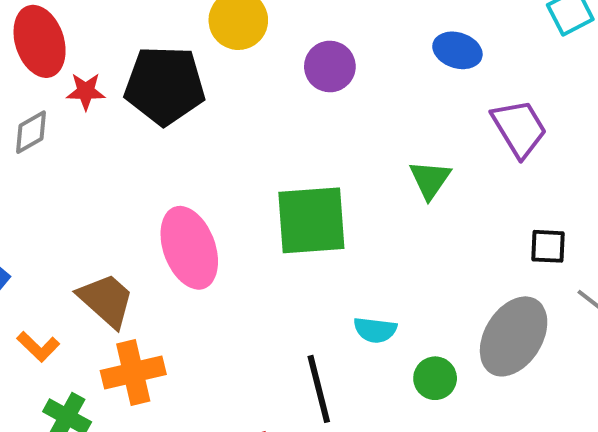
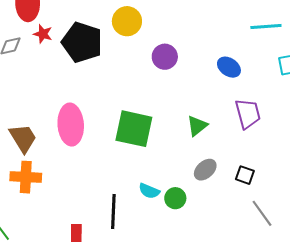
gray ellipse: (514, 336) -> (205, 170), moved, size x0.6
green circle: (435, 378) -> (175, 198), moved

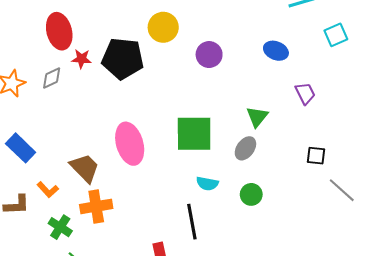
purple trapezoid: (248, 114) -> (305, 93), size x0.7
gray ellipse: (205, 170) -> (245, 148), moved
cyan semicircle: (149, 191) -> (207, 184), moved

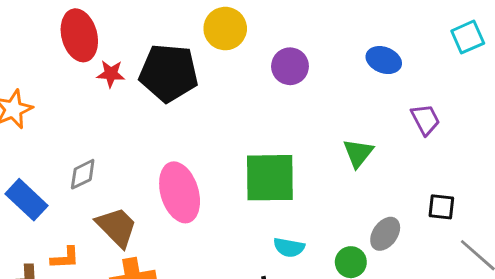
gray diamond: (52, 78) -> (83, 174), moved
gray ellipse: (245, 148) -> (385, 234), moved
orange L-shape: (48, 190) -> (65, 258), turned -50

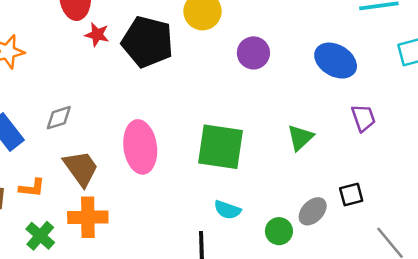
blue ellipse: (384, 60) -> (336, 61), size x1.4
black square: (441, 207) -> (351, 195), moved, turned -30

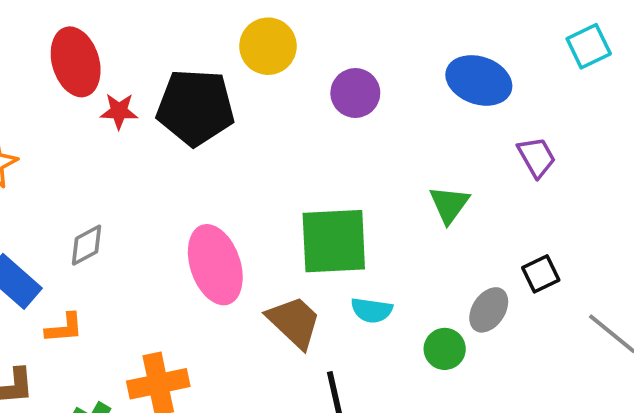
brown trapezoid: (81, 168) -> (294, 322), moved
orange L-shape: (32, 188) -> (64, 328), moved
cyan semicircle: (227, 210) -> (372, 310), moved

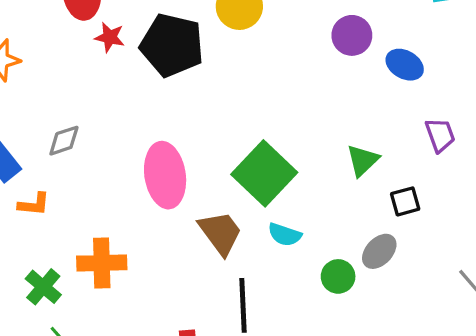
blue ellipse: (479, 80) -> (405, 65), size x0.7
purple circle: (355, 93) -> (352, 35), moved
green square: (334, 241) -> (264, 173), turned 36
black square: (541, 274) -> (405, 201), moved

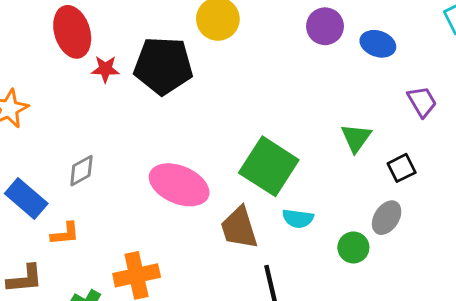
pink ellipse: (165, 175) -> (179, 185), turned -48
brown trapezoid: (220, 233) -> (239, 228), turned -150

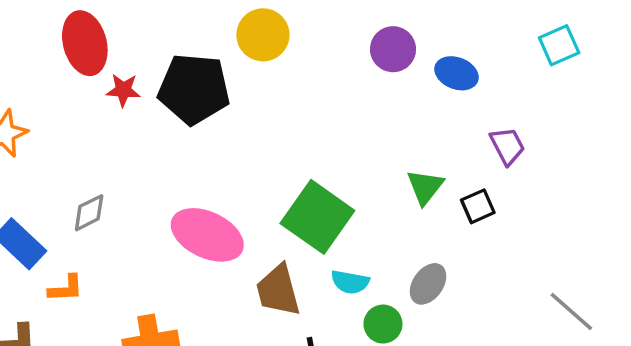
black square: (402, 168) -> (478, 206), moved
gray ellipse: (387, 218) -> (428, 284), moved
green circle: (353, 247) -> (383, 324), moved

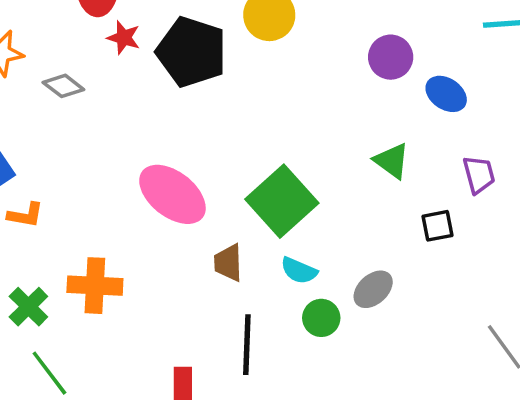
green triangle: (425, 187) -> (392, 161), moved, turned -45
gray diamond: (89, 213) -> (63, 86), moved, turned 51
brown trapezoid: (278, 290) -> (228, 263), size x0.7

